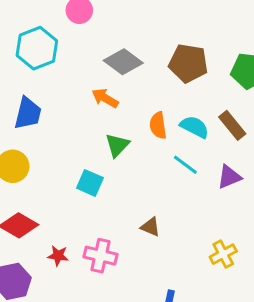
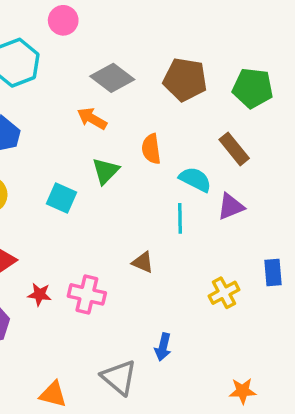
cyan semicircle: (194, 127) -> (195, 179), moved
cyan line: (185, 165) -> (180, 218), moved, turned 52
cyan square: (90, 183) -> (61, 198), moved

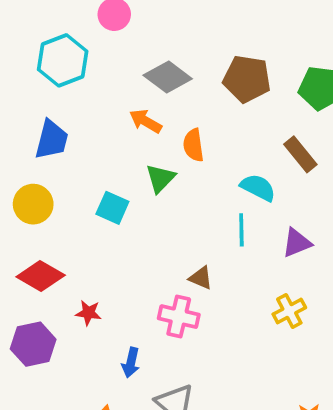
orange semicircle: (151, 149) -> (193, 145), moved
purple triangle: (231, 206) -> (297, 243), moved
pink cross: (87, 294) -> (179, 317), moved
blue arrow: (163, 347) -> (131, 363), moved

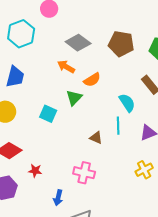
orange semicircle: (193, 145) -> (92, 80), turned -114
cyan semicircle: (258, 188) -> (127, 103), turned 30
brown triangle: (201, 278) -> (96, 138), moved

